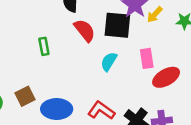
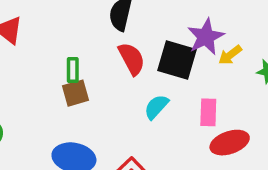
brown square: (25, 96) -> (75, 93), moved

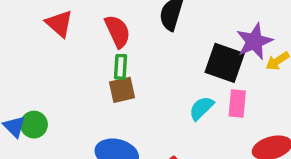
red semicircle: (132, 59) -> (118, 31), moved
pink rectangle: (208, 112) -> (237, 104), moved

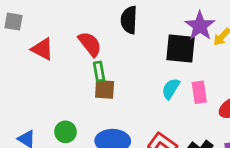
brown square: (122, 90) -> (105, 89), turned 30
pink rectangle: (237, 104) -> (199, 92), moved
green circle: (34, 125) -> (65, 132), moved

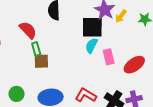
cyan semicircle: (171, 89) -> (91, 46), moved

